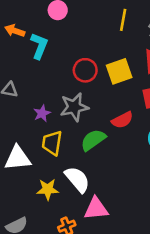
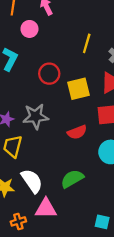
red circle: (85, 70) -> (49, 74), moved
green semicircle: (93, 140) -> (72, 179), moved

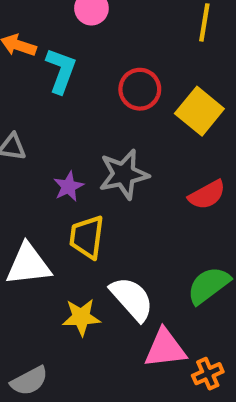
yellow square: (79, 89) -> (199, 111), turned -30
orange cross: (18, 221) -> (208, 374), moved

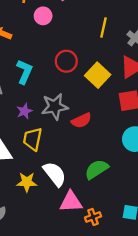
cyan L-shape: (61, 71) -> (24, 72), moved
red semicircle: (207, 195) -> (81, 120), moved

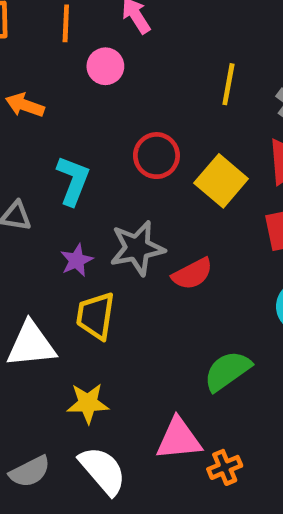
white semicircle: (55, 174) -> (103, 471), moved

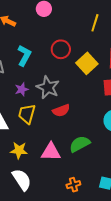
gray star: (137, 248) -> (48, 87), turned 30
red semicircle: (192, 274) -> (61, 110), moved
pink triangle: (179, 439) -> (51, 152), moved

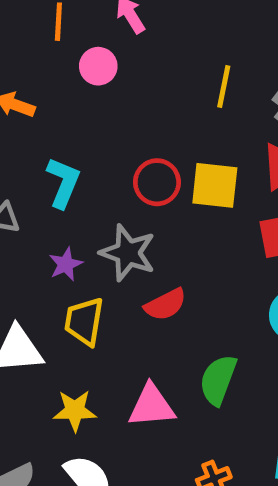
red circle: (61, 49) -> (157, 182), moved
yellow square: (87, 63) -> (215, 185), turned -35
green semicircle: (80, 144) -> (218, 380), turned -35

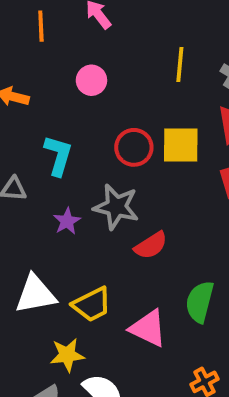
pink circle: (98, 66) -> (91, 80), moved
yellow trapezoid: (84, 321) -> (92, 304), moved, turned -120
pink triangle: (152, 406) -> (148, 328), turned 36
yellow star: (75, 411) -> (67, 355), moved

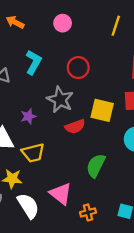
yellow square: (181, 145) -> (102, 110), moved
purple star: (67, 221) -> (28, 116), moved
pink triangle: (148, 328) -> (61, 194), moved

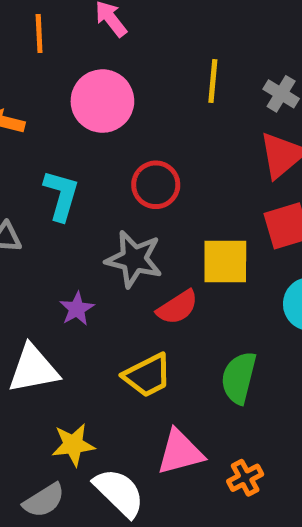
pink circle: (63, 23) -> (102, 101), size x1.6
yellow trapezoid: (33, 153) -> (147, 375), moved
pink triangle: (61, 194) -> (180, 452), turned -40

